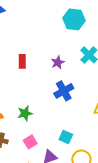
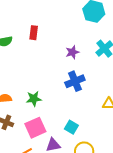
red rectangle: (22, 61) -> (34, 33), moved
pink square: (30, 142) -> (35, 128), size x1.5

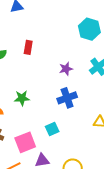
green star: (34, 99) -> (22, 98), moved
cyan square: (71, 127) -> (52, 129), moved, turned 32

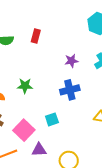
pink square: (25, 142) -> (24, 130), turned -30

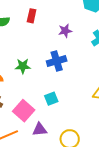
purple star: (71, 61) -> (65, 31), moved
blue cross: (70, 90) -> (57, 61), moved

